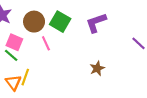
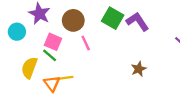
green square: (60, 22) -> (113, 18), moved
purple L-shape: (96, 23) -> (137, 22), turned 75
yellow line: (25, 77) -> (64, 78), turned 63

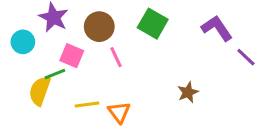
purple L-shape: (137, 22) -> (217, 28), moved
green line: (50, 55) -> (55, 74), moved, turned -63
orange triangle: (52, 84) -> (119, 112), moved

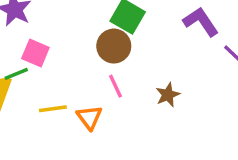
brown circle: (99, 27) -> (114, 46), moved
pink line: (116, 57) -> (116, 86), moved

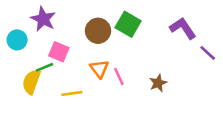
brown circle: (114, 46) -> (98, 31), moved
orange triangle: (89, 117) -> (99, 69), moved

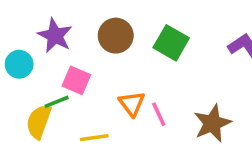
brown circle: (98, 31) -> (116, 36), moved
brown star: (158, 83) -> (212, 123), size x1.5

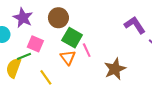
green square: (171, 43) -> (72, 38), moved
pink line: (159, 114) -> (87, 50), moved
yellow line: (94, 138) -> (46, 77), turned 63

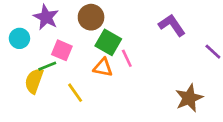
purple L-shape: (135, 25) -> (172, 25), moved
orange triangle: (68, 57) -> (103, 68), turned -42
brown star: (115, 69) -> (189, 98), moved

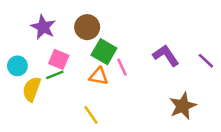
purple L-shape: (172, 25) -> (166, 56), moved
cyan circle: (19, 38) -> (17, 66), moved
green line: (47, 66) -> (55, 75), moved
yellow line: (75, 93) -> (91, 115), moved

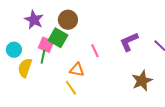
green square: (104, 52) -> (58, 38), moved
purple L-shape: (166, 56) -> (129, 42), turned -80
green line: (55, 75) -> (43, 57), turned -56
orange triangle: (99, 76) -> (77, 70), moved

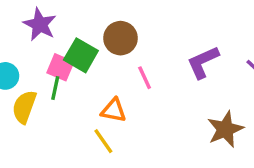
brown circle: (68, 20) -> (120, 38), moved

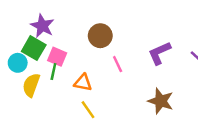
green square: (81, 55) -> (34, 48), moved
orange triangle: (114, 110) -> (83, 83), moved
brown star: (225, 129) -> (161, 101), moved, turned -30

